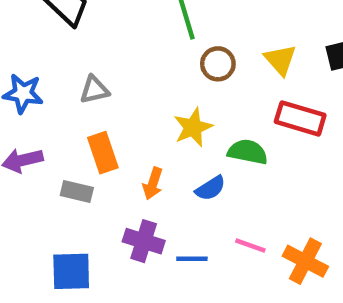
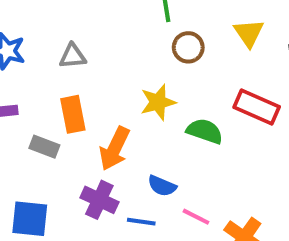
yellow triangle: (280, 60) -> (249, 33), moved
orange arrow: (153, 184) -> (115, 149), size x1.5
blue semicircle: (210, 188) -> (162, 186), moved, turned 48

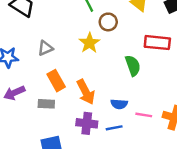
yellow star: (158, 102) -> (89, 43), moved
green semicircle: (205, 131) -> (133, 66), turned 70
orange arrow: (115, 149) -> (86, 92), turned -35

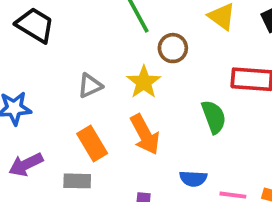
gray triangle: (45, 48) -> (90, 86), moved
orange arrow: (86, 92) -> (145, 134), moved

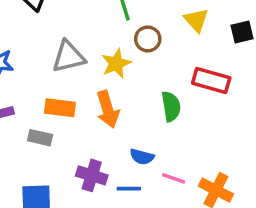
gray triangle: (90, 86) -> (69, 57), size x1.5
orange rectangle: (92, 143) -> (60, 108), turned -64

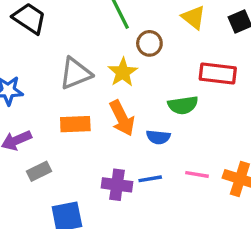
green semicircle: (171, 106) -> (183, 105), turned 100
gray rectangle: (40, 138) -> (39, 171), moved, turned -30
blue semicircle: (142, 157) -> (158, 137), moved
blue line: (129, 189) -> (150, 179), moved

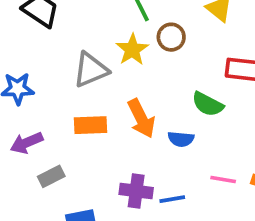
yellow star: (123, 72) -> (132, 50), moved
green semicircle: (183, 105) -> (208, 104), turned 36
blue line: (150, 179) -> (172, 199), moved

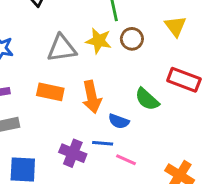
yellow star: (132, 50) -> (99, 41), turned 30
pink line: (223, 180) -> (126, 160), moved
blue line: (172, 199) -> (103, 143), moved

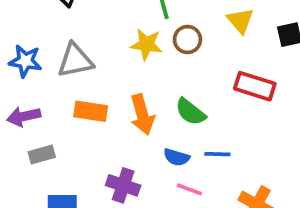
gray triangle: (62, 48) -> (75, 60), moved
green semicircle: (147, 99) -> (190, 112), moved
blue semicircle: (119, 121) -> (177, 157), moved
blue line: (103, 143) -> (217, 154), moved

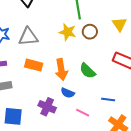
blue line: (217, 154) -> (108, 100), moved
blue semicircle: (177, 157) -> (68, 93), moved

